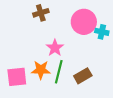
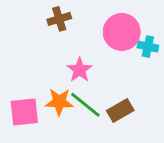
green line: (59, 72) -> (85, 105), turned -65

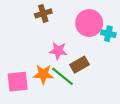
pink star: (80, 70) -> (58, 51), turned -30
brown rectangle: (120, 111) -> (80, 65), moved

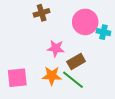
orange star: (43, 74) -> (52, 76), moved
green line: (62, 76) -> (73, 80), moved

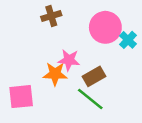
cyan cross: (103, 32) -> (128, 40), turned 32
orange star: (52, 76) -> (55, 74), moved

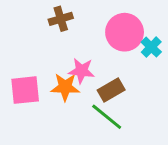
pink square: (21, 97) -> (25, 90), moved

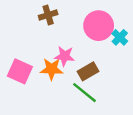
pink square: (25, 90) -> (20, 71), turned 30

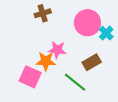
pink square: (20, 71) -> (30, 77), moved
brown rectangle: (88, 71) -> (92, 62), moved

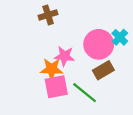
pink circle: (87, 23) -> (99, 44), moved
pink square: (30, 77) -> (56, 87), moved, turned -35

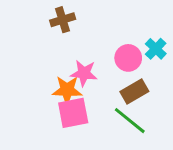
pink circle: (99, 44) -> (128, 58), size x0.7
green line: (85, 93) -> (130, 121), moved

